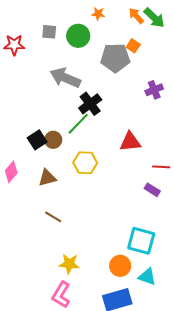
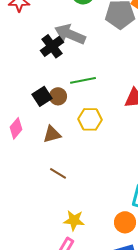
black cross: (90, 104) -> (52, 46), moved
green line: (78, 124) -> (83, 80), turned 35

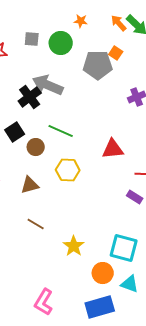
green line: (83, 80) -> (61, 131), turned 35
black square: (42, 96) -> (15, 132), moved
yellow star: (74, 220) -> (74, 246), moved, turned 30

